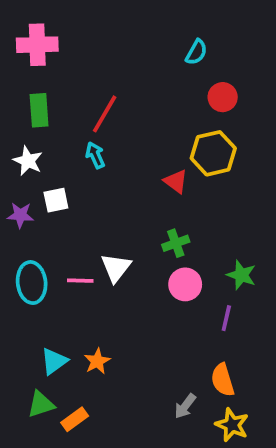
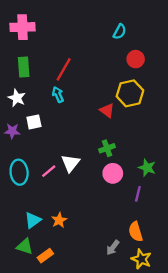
pink line: (80, 281) -> (49, 171), turned -42
green triangle: (41, 404) -> (25, 246), turned 36

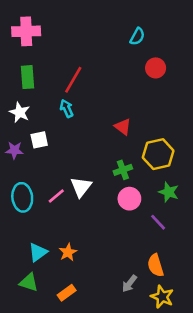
yellow hexagon: (130, 93) -> (158, 154), moved
purple line: (138, 194) -> (158, 222), turned -56
orange rectangle: (45, 256) -> (67, 293), moved

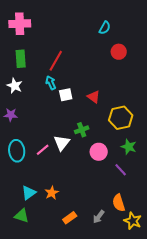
white square: (39, 140) -> (66, 95), moved
green cross: (123, 170) -> (82, 130), moved
orange rectangle: (67, 293) -> (70, 218), moved
yellow star: (162, 297) -> (133, 221), moved

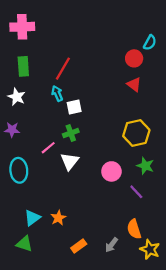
cyan semicircle: (105, 28) -> (150, 43), moved
red triangle: (94, 97) -> (134, 84), moved
green cross: (82, 130) -> (71, 133), moved
pink line: (43, 150) -> (48, 148), moved

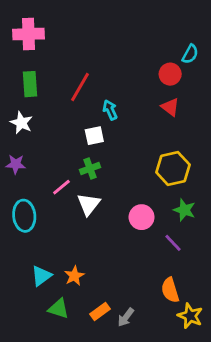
cyan arrow: (57, 93) -> (110, 110), moved
green triangle: (24, 244) -> (59, 309), moved
gray arrow: (111, 245) -> (126, 317), moved

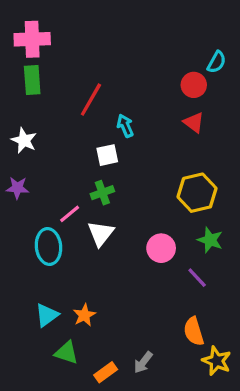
green rectangle: (30, 84) -> (32, 80), moved
cyan ellipse: (24, 216) -> (48, 247), moved
orange rectangle: (100, 312) -> (106, 372), moved

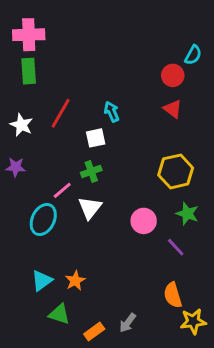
red line: (91, 100) -> (61, 113), moved
cyan ellipse: (48, 247) -> (43, 219), turned 32
yellow star: (217, 361) -> (193, 321), turned -30

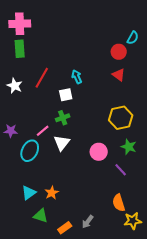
purple star: (16, 167) -> (11, 131), moved

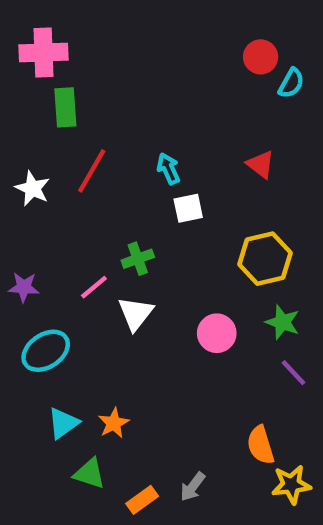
green rectangle: (20, 49) -> (65, 107), moved
red circle: (119, 52) -> (261, 57), moved
white square: (66, 95) -> (188, 208), moved
cyan ellipse: (30, 151) -> (46, 351), moved, turned 30
purple line: (121, 170) -> (293, 373), moved

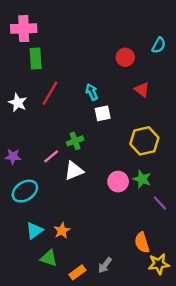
red circle: (261, 57) -> (125, 57), moved
white triangle: (136, 313) -> (74, 171), turned 30
green star: (283, 322) -> (142, 179), moved

